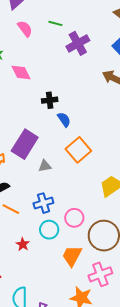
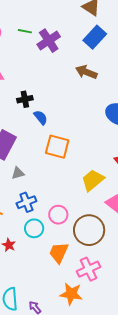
green line: (55, 23) -> (25, 31), moved
orange square: (78, 150) -> (57, 147), turned -30
gray triangle: (45, 166) -> (18, 173), moved

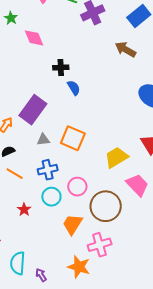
orange square: (57, 147) -> (73, 138), moved

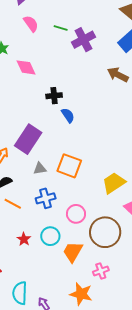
cyan circle: (51, 197) -> (50, 236), moved
pink cross: (100, 245) -> (101, 271), size x0.7

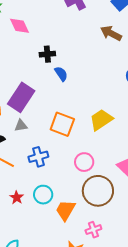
gray triangle: (40, 169) -> (21, 126), moved
yellow trapezoid: (114, 183) -> (101, 120), moved
pink circle: (76, 214) -> (84, 162), moved

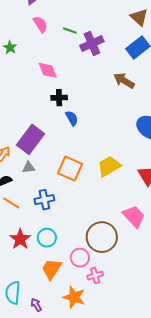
pink diamond: (19, 26) -> (48, 70), moved
pink circle: (84, 162) -> (80, 258), moved
red star: (17, 198) -> (20, 239), size x1.5
orange trapezoid: (65, 210) -> (52, 269), moved

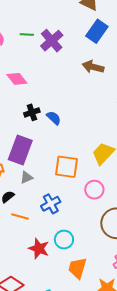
black cross: (59, 98) -> (32, 112), moved
pink circle: (80, 258) -> (94, 190), moved

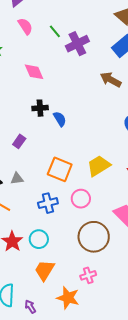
green line: (27, 34) -> (55, 31), turned 32
purple rectangle: (20, 150) -> (19, 141), size x0.5
gray triangle: (26, 177) -> (17, 179), moved
blue cross: (51, 204) -> (48, 203), moved

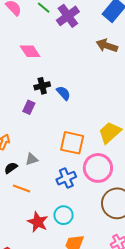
purple rectangle: (19, 141) -> (29, 107), moved
pink circle: (81, 199) -> (98, 168), size x1.5

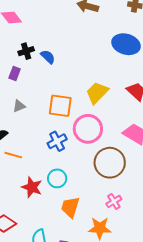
gray triangle: (32, 159) -> (19, 106), moved

